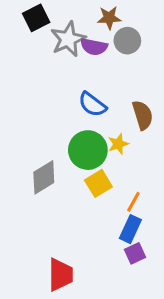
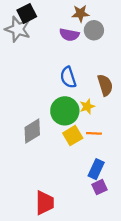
gray star: (68, 39) -> (18, 29), moved, turned -30
blue semicircle: (92, 104) -> (68, 77), turned 35
orange line: (133, 202) -> (94, 133), moved, turned 64

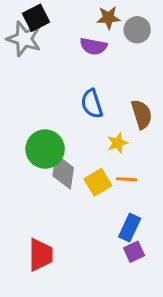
gray circle: (94, 30) -> (137, 30), moved
green circle: (65, 111) -> (45, 149), moved
gray diamond: (32, 131) -> (63, 172), moved, turned -50
red trapezoid: (45, 203) -> (41, 255), moved

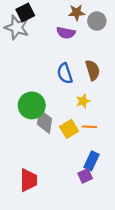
brown semicircle: (142, 114) -> (93, 70), moved
purple square: (134, 252) -> (85, 176), moved

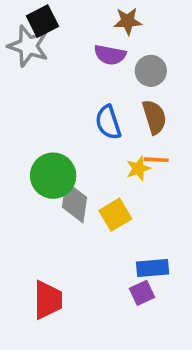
gray circle: (97, 21) -> (151, 71), moved
orange line: (89, 127) -> (156, 160), moved
blue rectangle: (92, 161) -> (153, 268), turned 60

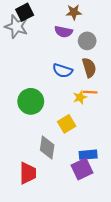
blue semicircle: (108, 122) -> (63, 71), turned -54
gray diamond: (74, 202) -> (47, 147), moved
purple square: (142, 293) -> (82, 169), size x1.5

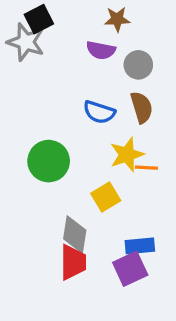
orange line: (90, 92) -> (146, 168), moved
yellow star: (80, 97) -> (127, 155), size x1.5
red trapezoid: (28, 173) -> (73, 262), moved

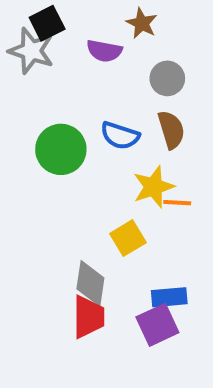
brown star: (117, 19) -> (142, 23), turned 30
purple semicircle: (101, 50) -> (104, 51), moved
green circle: (49, 161) -> (61, 149), moved

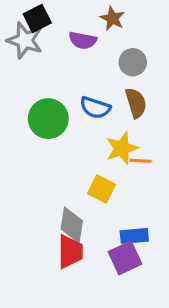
yellow square: (128, 238) -> (101, 189), turned -32

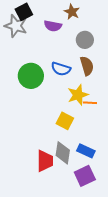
gray diamond: (72, 225) -> (63, 153), moved
blue rectangle: (134, 236) -> (86, 151), turned 30
purple square: (125, 258) -> (85, 176), moved

